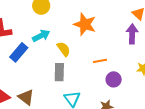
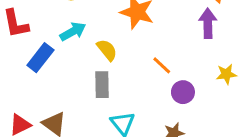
orange line: (100, 61) -> (162, 65), turned 56

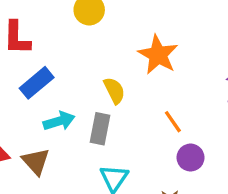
cyan arrow: (73, 32) -> (59, 121), moved

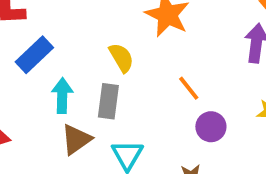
cyan arrow: (59, 121) -> (62, 96), turned -68
brown triangle: (36, 162) -> (76, 139), moved, turned 40

